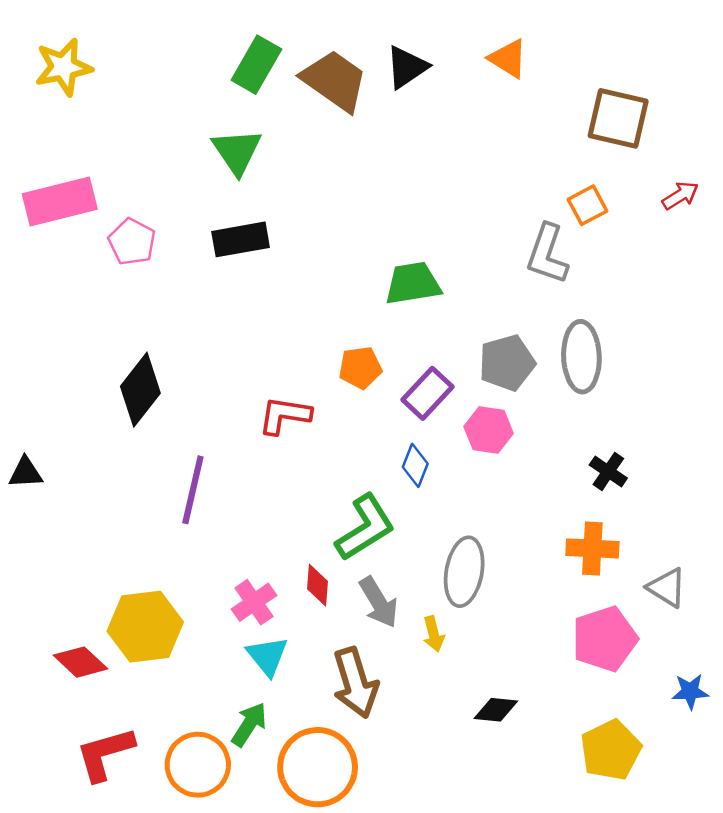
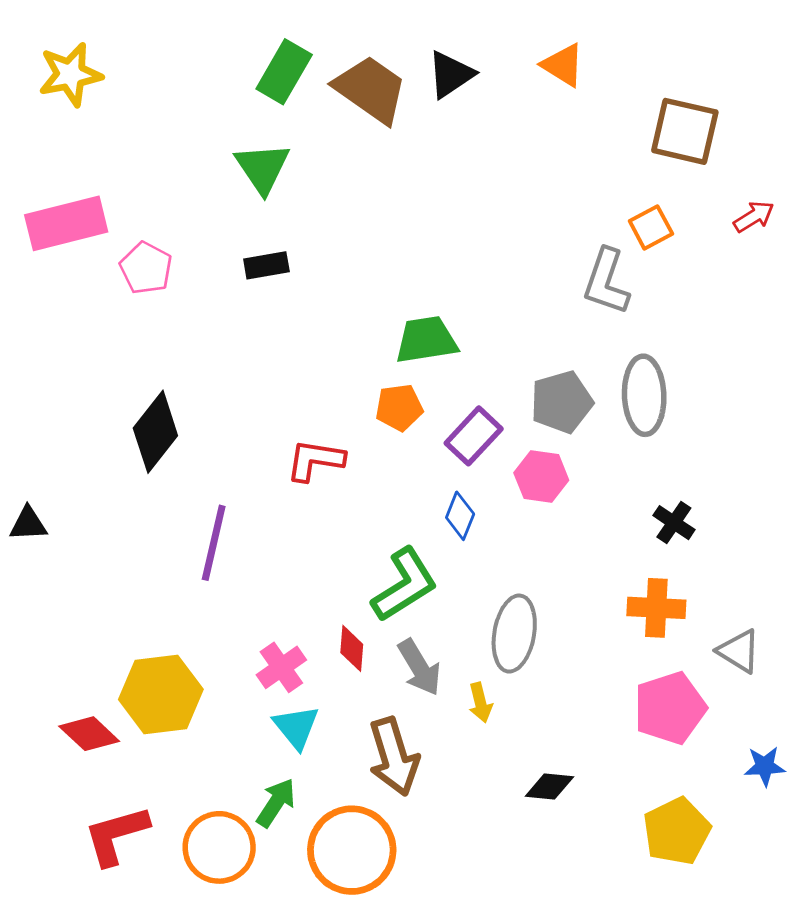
black rectangle: (241, 239) -> (266, 265), size x0.7
green trapezoid: (413, 283) -> (426, 340), moved

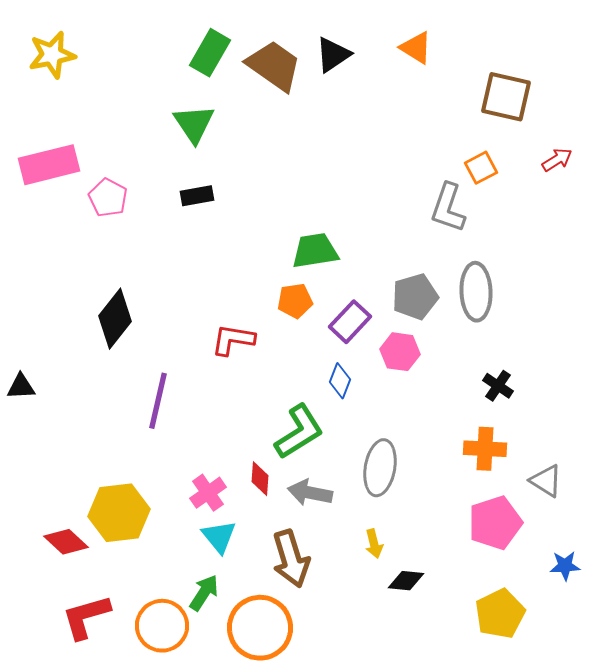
gray arrow: (419, 667) -> (310, 493), turned 132
yellow arrow: (480, 703) -> (374, 544), moved

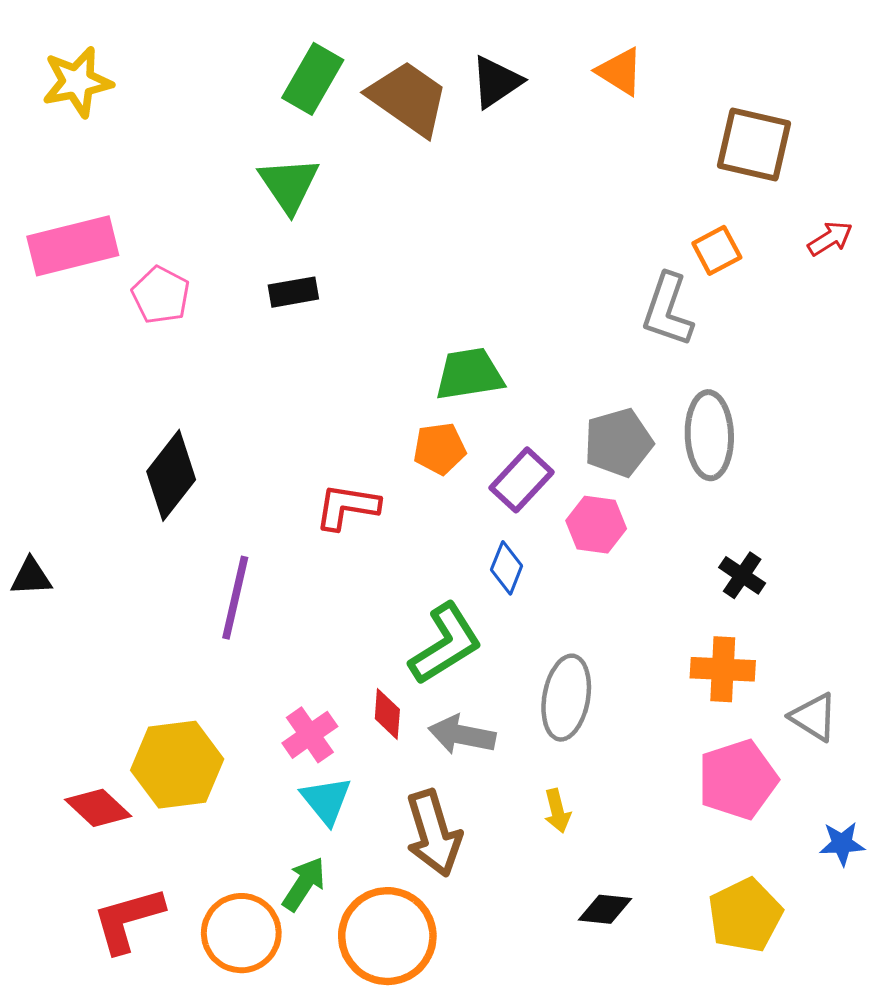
black diamond: (406, 581) -> (605, 909), moved

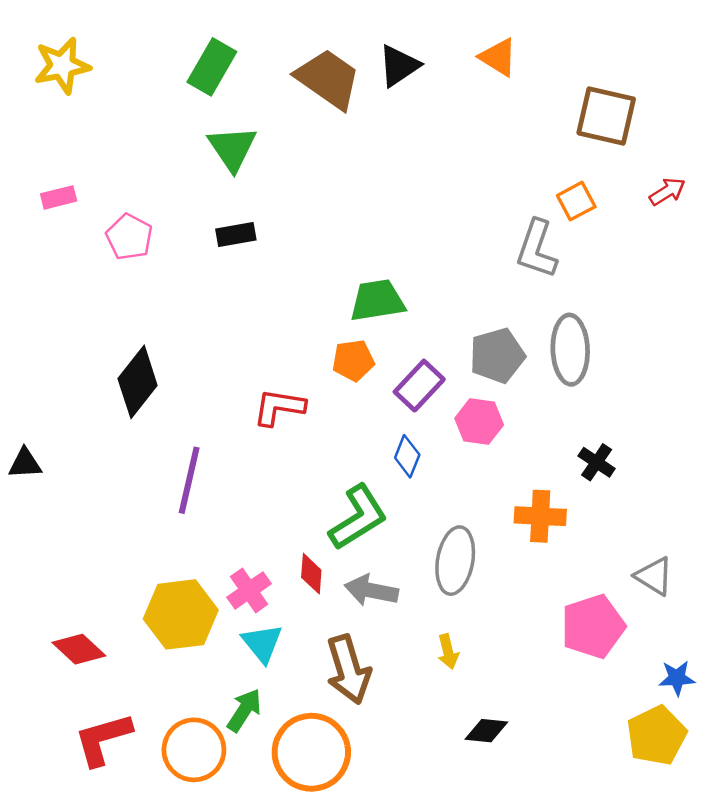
green rectangle: (313, 79) -> (212, 67), moved
pink rectangle: (73, 246) -> (59, 197), size x0.5
orange cross: (723, 669) -> (540, 516), moved
yellow hexagon: (177, 765) -> (181, 614), moved
yellow pentagon: (745, 915) -> (656, 735), moved

